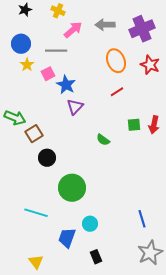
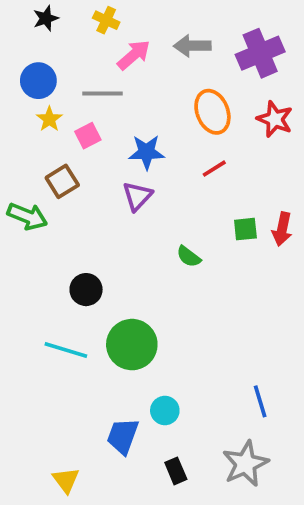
blue star: (66, 85) -> (147, 152), moved, turned -30
brown square: (34, 134) -> (62, 181), moved
cyan line: (36, 213) -> (66, 350), moved
gray star: (150, 253) -> (245, 464), moved

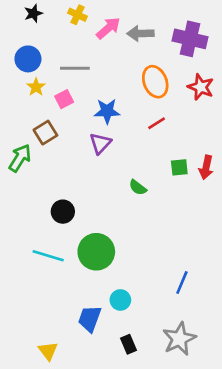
purple cross: (260, 53) -> (190, 39), turned 36
pink arrow: (134, 55) -> (108, 28), moved
green arrow: (27, 216) -> (20, 158), turned -80
blue line: (260, 401) -> (182, 283), moved, turned 40

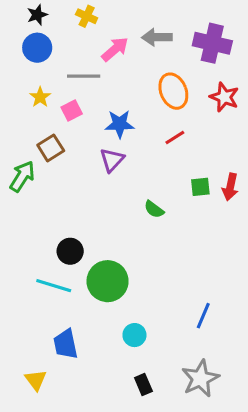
pink arrow: (108, 28) -> (115, 49), moved
blue circle: (28, 59) -> (37, 48), moved
black circle: (63, 212) -> (70, 251), moved
blue trapezoid: (90, 319) -> (66, 344), moved, turned -32
yellow triangle: (48, 351) -> (36, 380), moved

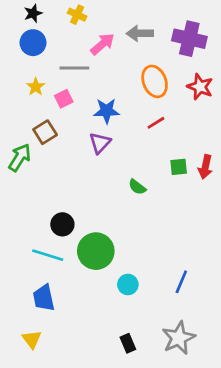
cyan circle: (134, 335) -> (128, 284), moved
blue trapezoid: (66, 344) -> (44, 298), moved

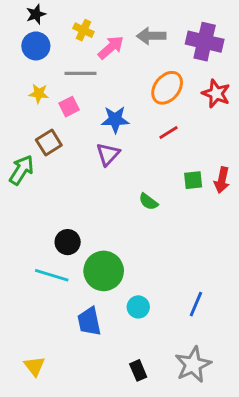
yellow cross: (77, 15) -> (83, 30), moved
orange ellipse: (155, 81) -> (167, 88), turned 60
yellow star: (36, 87) -> (39, 94), turned -30
blue trapezoid: (44, 298) -> (89, 321), moved

